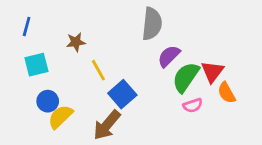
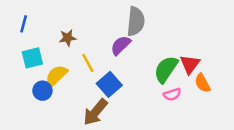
purple semicircle: (169, 56) -> (121, 45), moved
yellow semicircle: (60, 117) -> (56, 76), moved

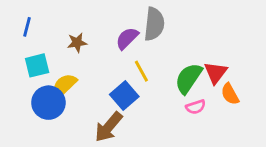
purple semicircle: (121, 45) -> (127, 38), moved
yellow line: (88, 63) -> (141, 71), moved
blue circle: (42, 91) -> (48, 103), size x1.5

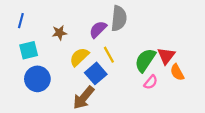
yellow semicircle: (64, 85) -> (79, 57), moved
pink semicircle: (196, 107) -> (151, 82), turned -32

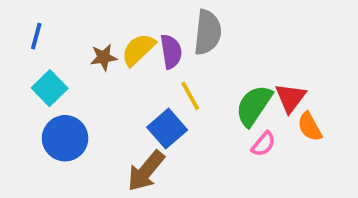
purple semicircle: (98, 29) -> (171, 52), turned 126
cyan square: (29, 50) -> (50, 88), turned -30
yellow semicircle: (79, 57) -> (138, 50), moved

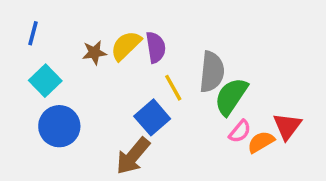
gray semicircle: (208, 32) -> (212, 72), moved
red triangle: (290, 98) -> (287, 126), moved
orange semicircle: (310, 127) -> (261, 142), moved, turned 88

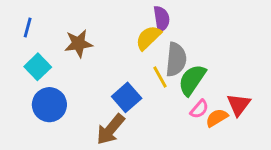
yellow semicircle: (126, 46) -> (148, 38), moved
purple semicircle: (156, 47) -> (161, 19), moved
brown star: (94, 53) -> (78, 44), size x1.4
yellow line: (173, 88) -> (160, 77), moved

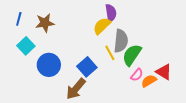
brown star: (78, 44) -> (45, 23), moved
blue circle: (49, 105) -> (49, 65), moved
red triangle: (239, 105) -> (164, 72), turned -36

